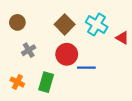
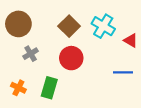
brown circle: (17, 22) -> (18, 24), size x1.5
blue line: (86, 68) -> (123, 72), moved

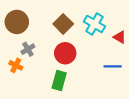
orange cross: (18, 88) -> (16, 65), moved
green rectangle: (49, 88) -> (59, 80), moved

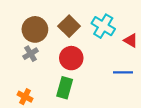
brown circle: (17, 22) -> (35, 29), moved
orange cross: (16, 65) -> (25, 97), moved

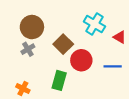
brown square: (69, 26) -> (63, 44), moved
red circle: (71, 58) -> (81, 60), moved

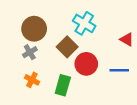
cyan cross: (94, 24) -> (84, 23), moved
orange cross: (23, 89) -> (32, 80), moved

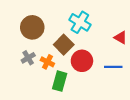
gray cross: (30, 52) -> (28, 58), moved
orange cross: (32, 80) -> (47, 62), moved

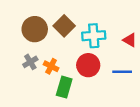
cyan cross: (80, 22) -> (94, 36), moved, turned -35
brown square: (64, 45) -> (64, 26), moved

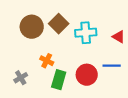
gray cross: (30, 62) -> (21, 78), moved
red circle: (88, 65) -> (87, 75), moved

